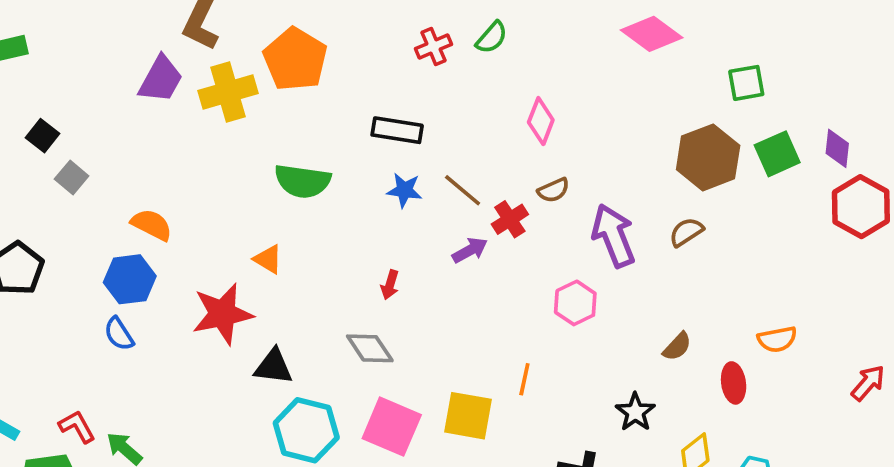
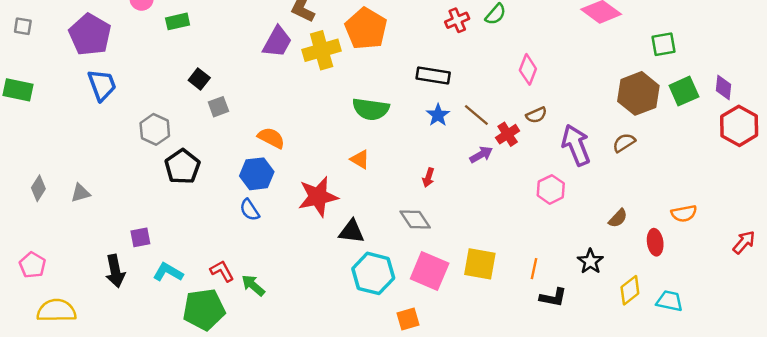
gray square: (72, 177) -> (218, 107), turned 30
blue star: (404, 190) -> (438, 115), turned 30
orange triangle: (268, 259) -> (360, 159), moved
orange line: (524, 379) -> (534, 269), moved

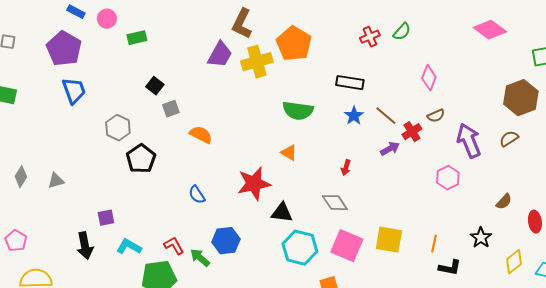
orange semicircle: (271, 138) -> (201, 135), moved
blue hexagon: (257, 174) -> (226, 241), moved

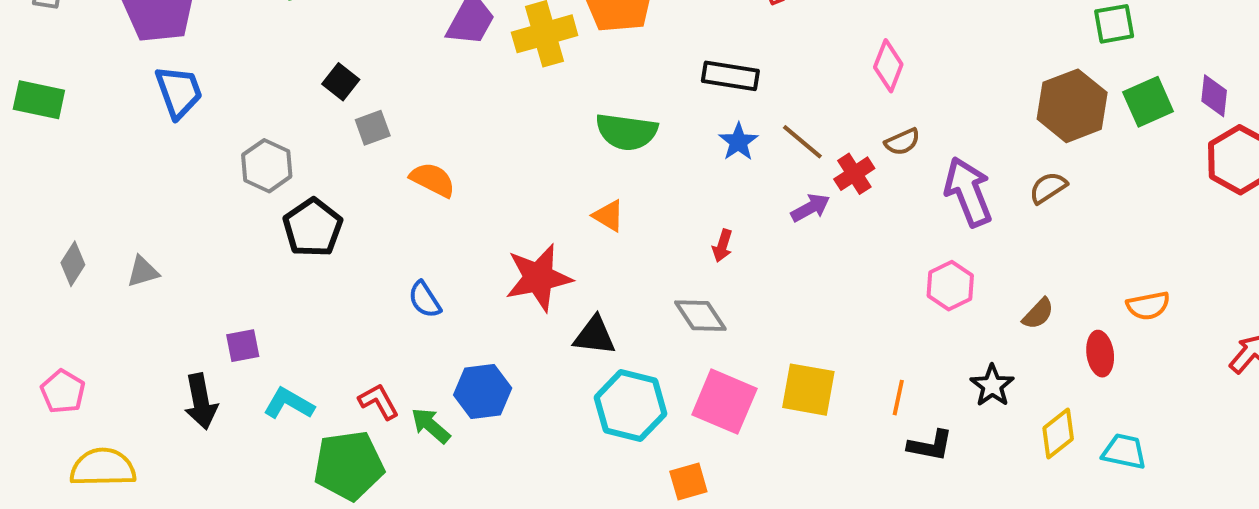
pink hexagon: (448, 178) -> (950, 286), moved

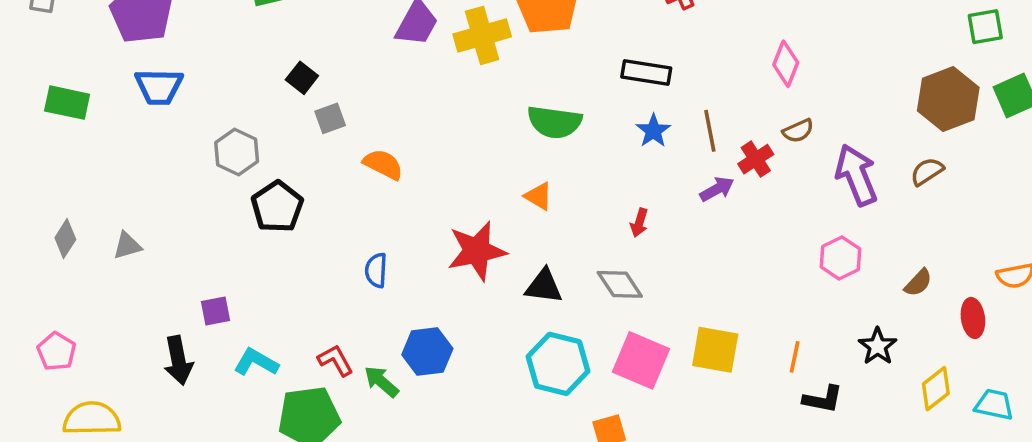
blue trapezoid: (179, 92) -> (159, 87), turned 111
green rectangle: (39, 100) -> (67, 103), moved
brown line: (802, 142) -> (710, 131), turned 39
blue semicircle: (425, 300) -> (376, 270), turned 36
black triangle: (595, 336) -> (544, 286), moved

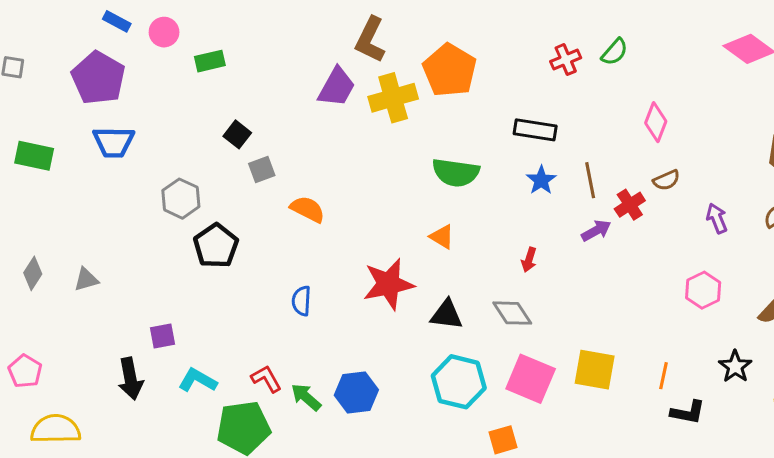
purple arrow: (856, 175) -> (717, 218), size x0.6
blue hexagon: (427, 352) -> (356, 392), moved

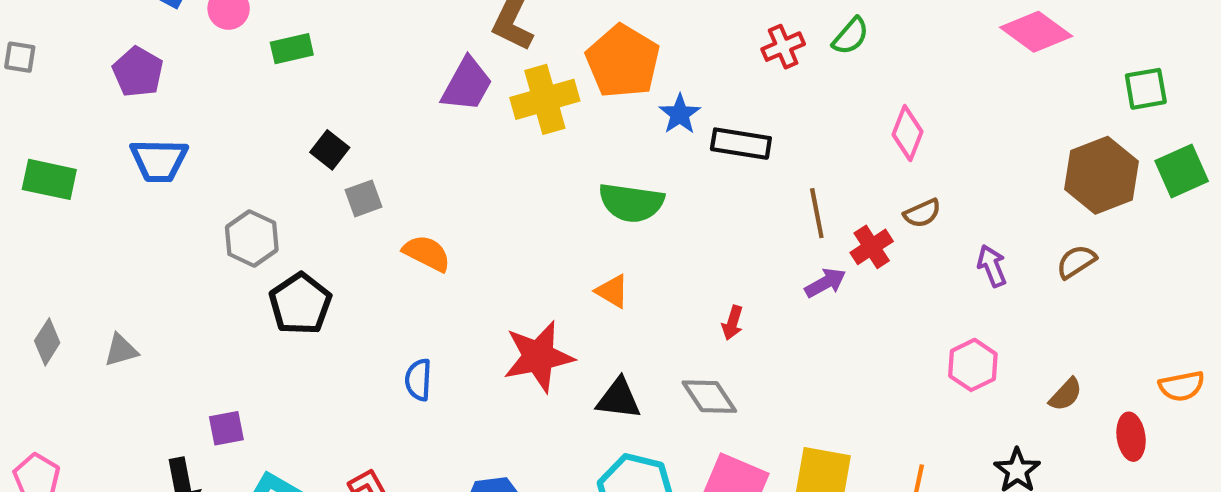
purple pentagon: (98, 78) -> (138, 72), size x0.7
blue star: (541, 180) -> (680, 114), moved

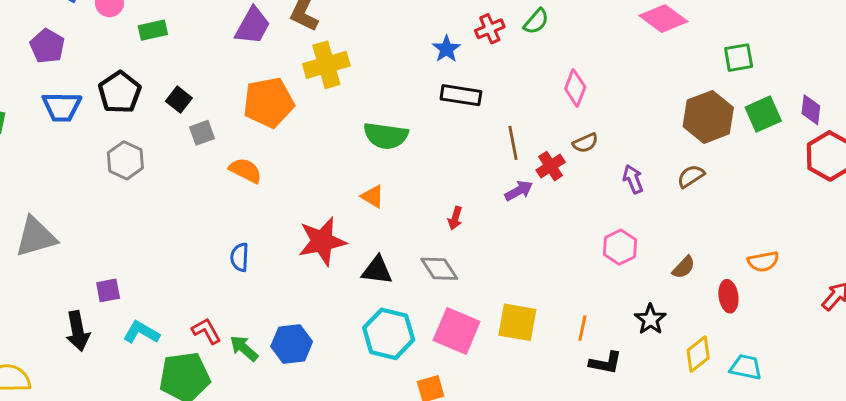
orange pentagon: (623, 61) -> (269, 102), moved, turned 30
purple trapezoid: (467, 85) -> (253, 26), moved
blue star: (680, 114) -> (446, 49), moved
black pentagon: (300, 304) -> (120, 92), moved
gray triangle: (121, 350) -> (36, 237), size x1.8

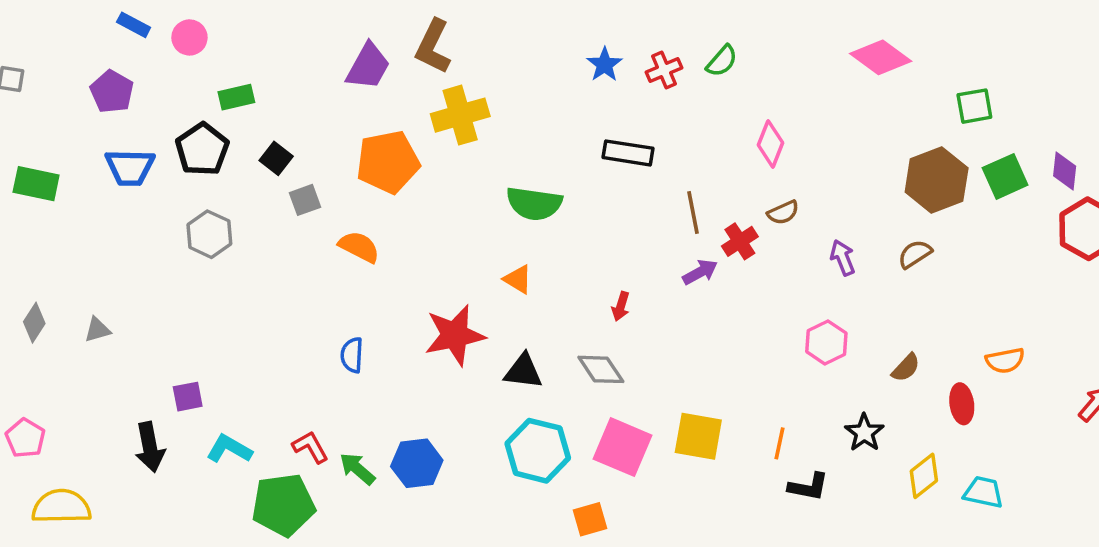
green rectangle: (153, 30) -> (236, 97), moved
blue star: (446, 49) -> (604, 65), moved
gray triangle: (36, 237) -> (97, 330), size x0.5

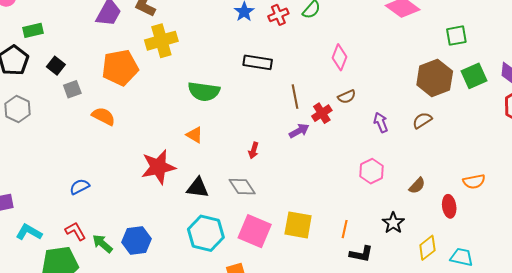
blue semicircle: (352, 355) -> (80, 187), moved, turned 60

